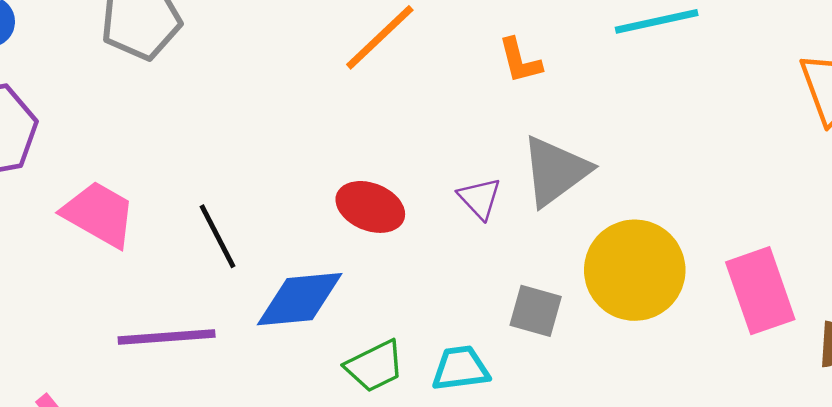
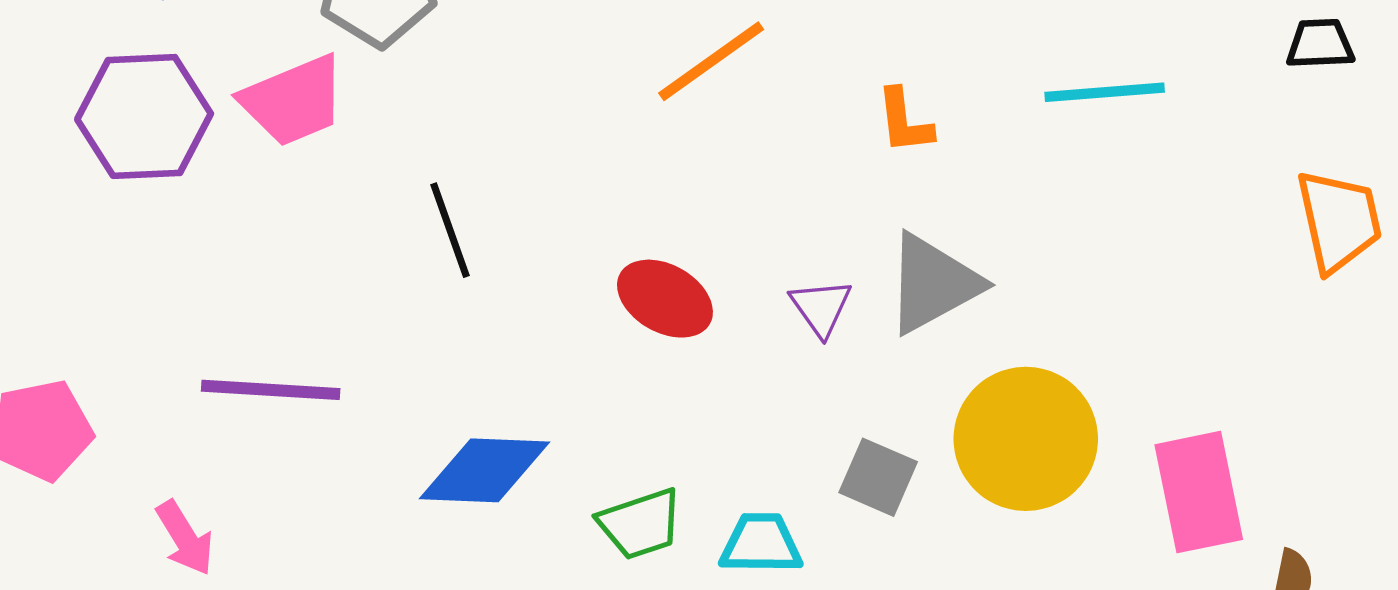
pink trapezoid: (99, 214) -> (293, 101), moved, turned 120
black line: (217, 236) -> (450, 230), moved
blue diamond: (300, 299) -> (485, 470), moved
purple line: (167, 337) -> (271, 390), moved

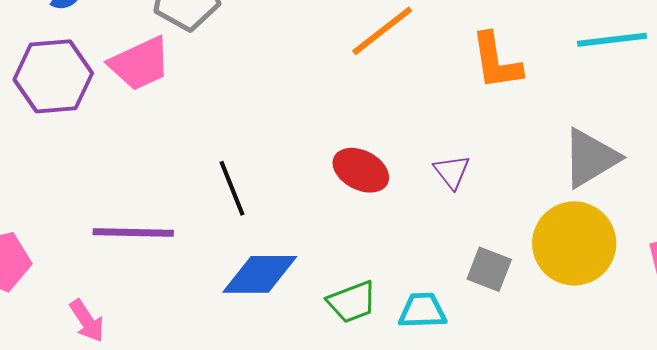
orange L-shape: (904, 121) -> (496, 61), size x1.5
black line: (450, 230) -> (232, 188), moved
gray triangle: (933, 284) -> (590, 158), moved

